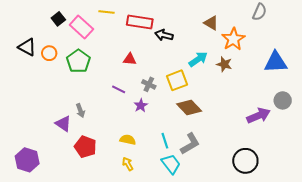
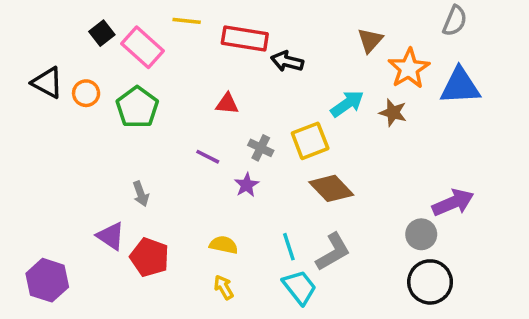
brown triangle: (211, 23) -> (370, 40), turned 42
blue triangle: (276, 62) -> (460, 86), moved
gray circle: (283, 100) -> (421, 234), moved
purple triangle: (63, 124) -> (111, 236), moved

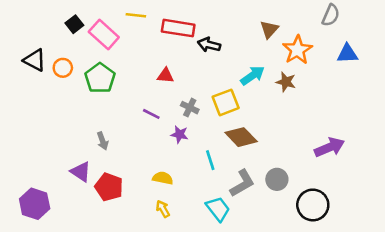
blue triangle: (460, 86) -> (347, 54), moved, size x0.7
purple star: (247, 185) -> (179, 134), turned -30
gray circle: (421, 234) -> (277, 179), moved
cyan line: (289, 247) -> (210, 160), moved

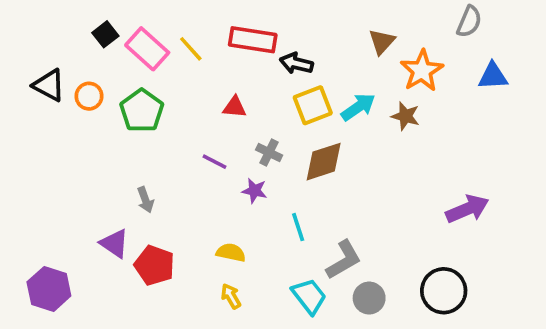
yellow line: (136, 15) -> (191, 49), moved, turned 42
yellow square: (226, 102) -> (313, 105), moved
brown diamond: (241, 137) -> (324, 162), moved, turned -64
gray circle: (277, 179) -> (369, 298), moved

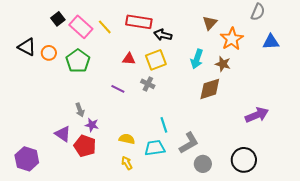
yellow square: (313, 105) -> (156, 60), moved
cyan arrow: (358, 107) -> (197, 59), turned 144
brown diamond: (324, 162) -> (210, 89), moved
purple star: (255, 191) -> (92, 125), moved
cyan trapezoid: (309, 296) -> (155, 148), moved, turned -60

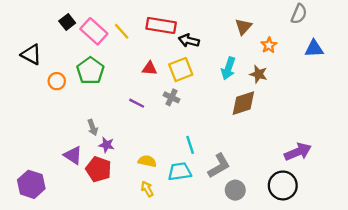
orange star: (232, 39) -> (269, 45), size x0.6
orange circle: (49, 53) -> (57, 81), moved
purple arrow: (257, 115) -> (298, 152), moved

